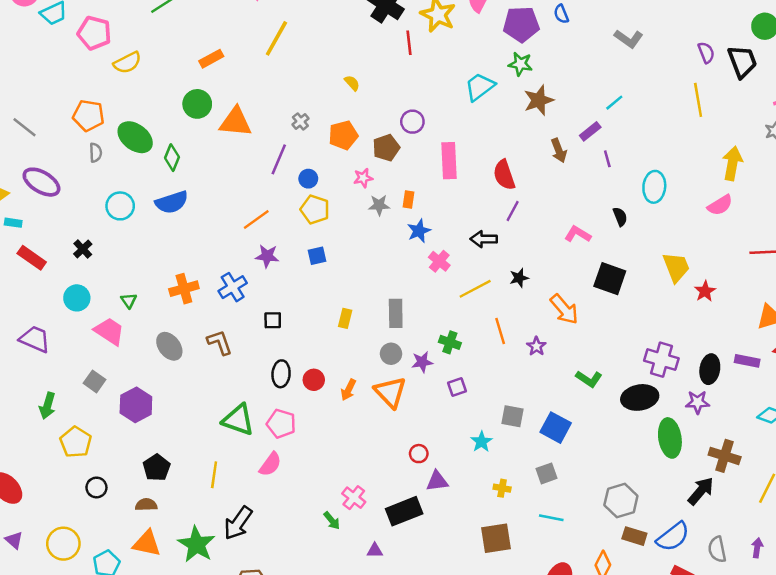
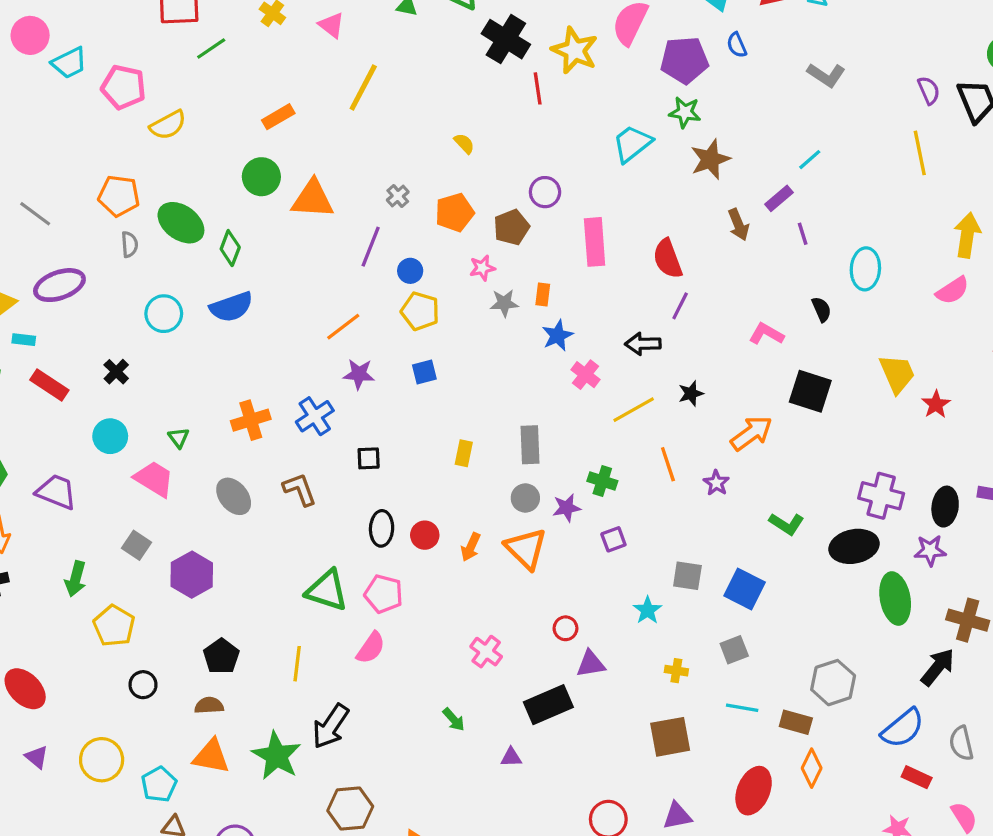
purple ellipse: (41, 182) -> (59, 285), turned -48
orange arrow: (564, 309) -> (751, 433), turned -84
pink cross: (354, 498) -> (486, 652), moved
brown rectangle: (634, 536) -> (796, 722), moved

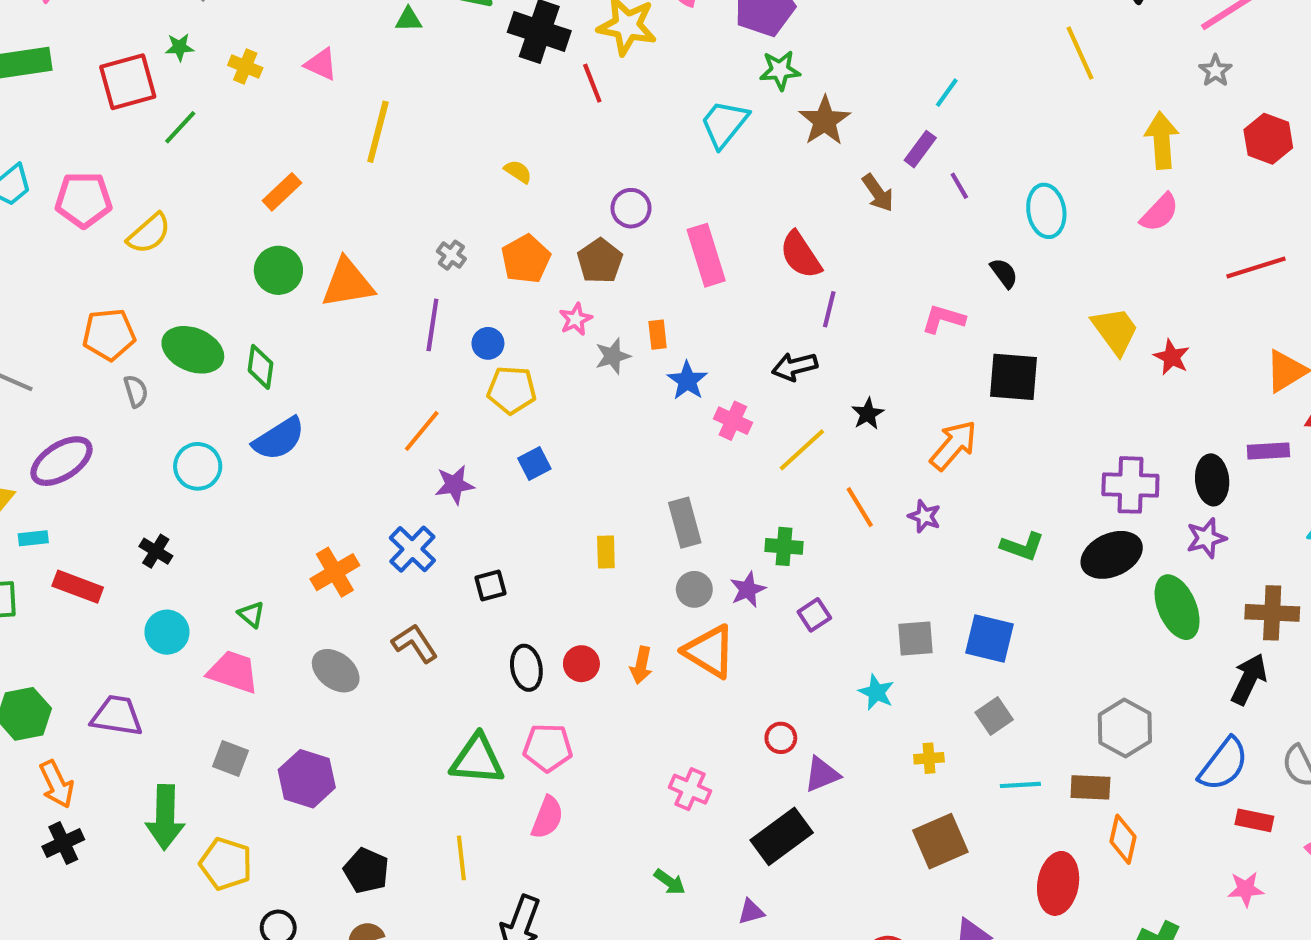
green arrow: (76, 579) -> (165, 817), size x1.4

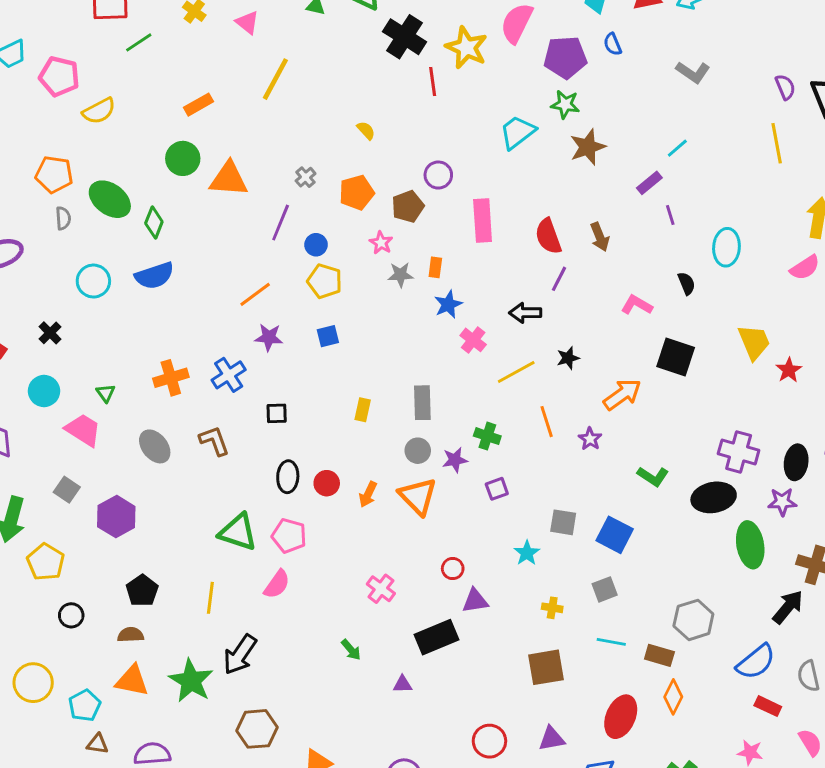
brown arrow: (878, 193) -> (600, 237), moved
pink star: (576, 319) -> (381, 243), turned -30

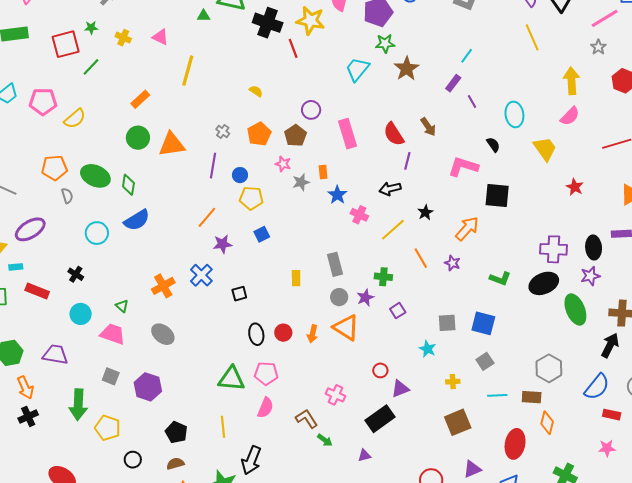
pink L-shape: (637, 305) -> (463, 167), size x1.4
yellow trapezoid: (754, 342) -> (545, 149), moved
brown L-shape: (214, 441) -> (307, 419), moved

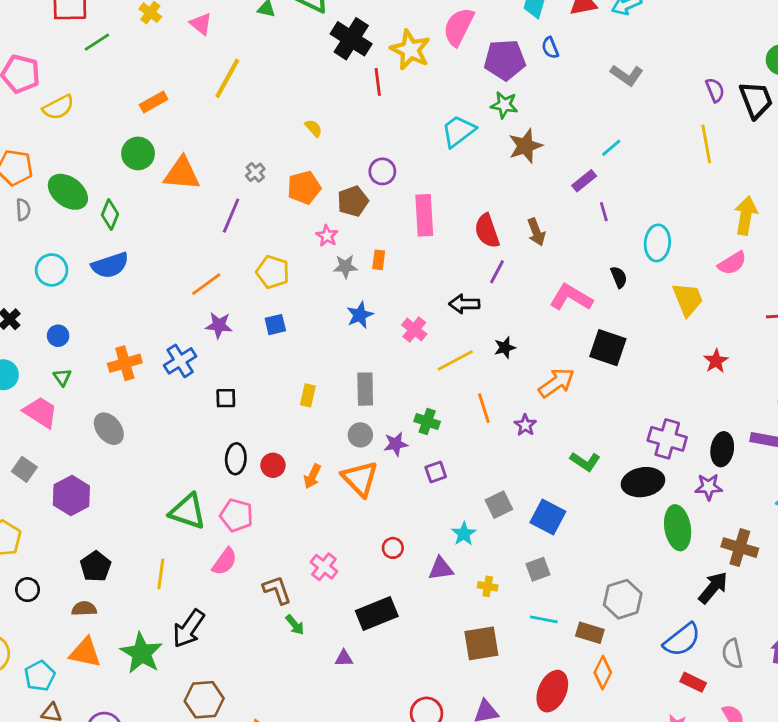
blue circle: (240, 175) -> (58, 336), moved
blue star: (337, 195) -> (360, 315), moved
gray square: (447, 323) -> (499, 505), turned -36
purple triangle: (400, 389) -> (441, 569), moved

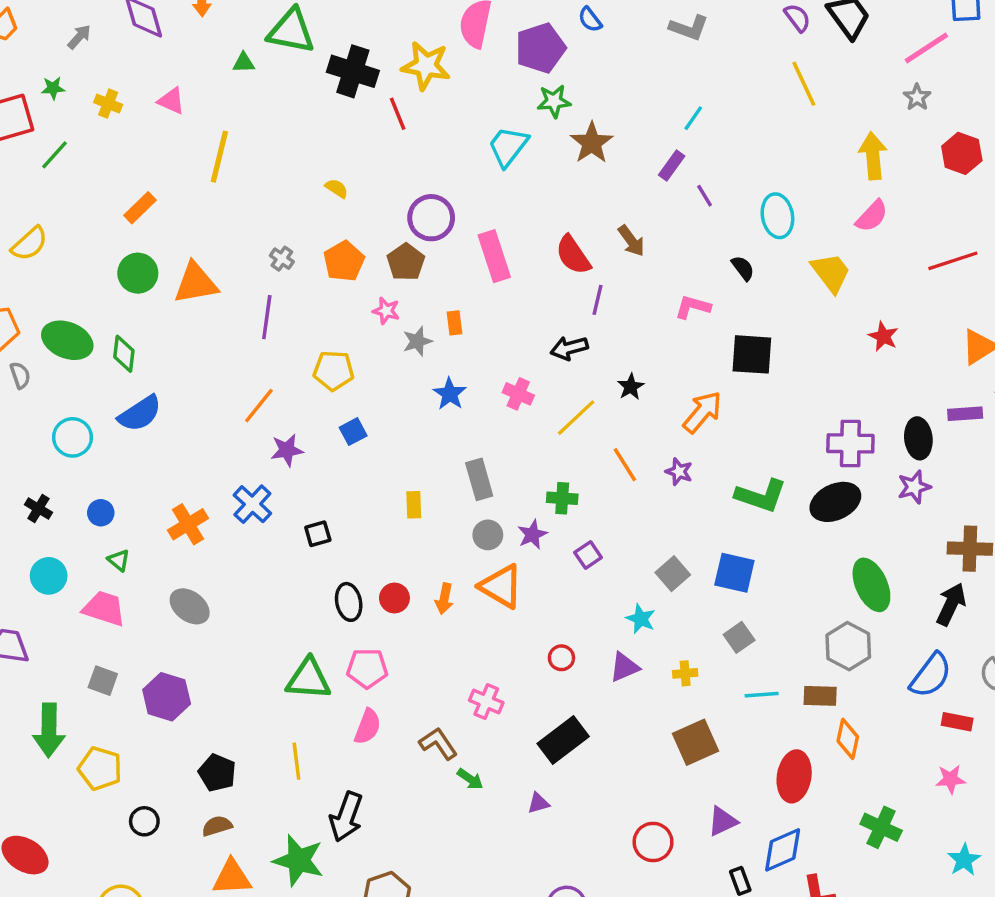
purple circle: (382, 171) -> (431, 218), size x1.4
pink L-shape: (571, 297) -> (693, 307), size x0.7
green L-shape: (585, 461) -> (761, 496), size x1.4
green ellipse: (678, 528) -> (871, 585), moved

